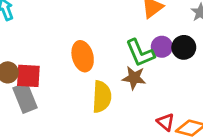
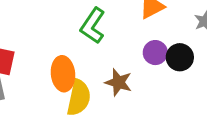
green L-shape: (140, 53) -> (93, 26), moved, turned 48
orange ellipse: (83, 56) -> (63, 74), moved

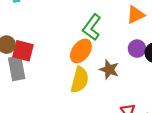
orange ellipse: (63, 74) -> (81, 51), moved, turned 40

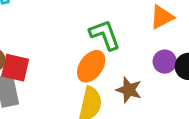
green L-shape: (92, 27) -> (105, 35), turned 125

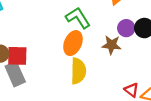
brown star: (129, 90) -> (112, 45), moved

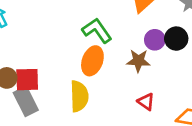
yellow semicircle: (78, 71) -> (79, 96), moved
red triangle: (132, 90) -> (146, 102), moved

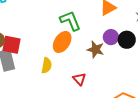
yellow semicircle: (79, 96) -> (47, 65), size x0.7
red triangle: (146, 102) -> (79, 79), moved

